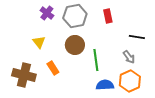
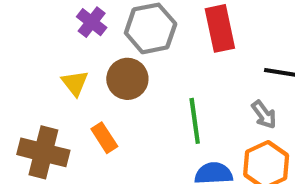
red rectangle: (108, 16) -> (220, 28), size x1.5
brown circle: (75, 45) -> (127, 79), moved

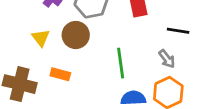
orange rectangle: (104, 138) -> (60, 74), turned -42

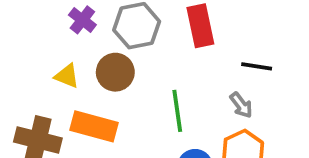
yellow triangle: (41, 38) -> (67, 76), turned -30
orange rectangle: (60, 74) -> (94, 126), size x1.6

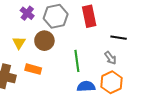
yellow triangle: (67, 76) -> (19, 43), turned 40
orange rectangle: (94, 126) -> (33, 69), size x0.7

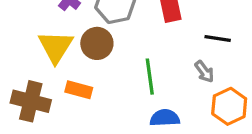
yellow triangle: (19, 43) -> (56, 47), size x1.6
orange hexagon: (111, 82) -> (229, 106), moved

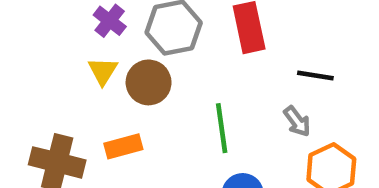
yellow triangle: (56, 47) -> (103, 71), moved, size x0.6
orange rectangle: (79, 90) -> (123, 146), turned -30

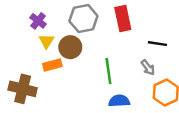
purple cross: (110, 21) -> (38, 21), moved
orange rectangle: (123, 146) -> (52, 65), moved

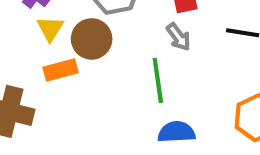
gray arrow: (148, 67) -> (179, 37), moved

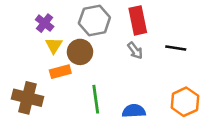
green line: (158, 80) -> (96, 99), moved

